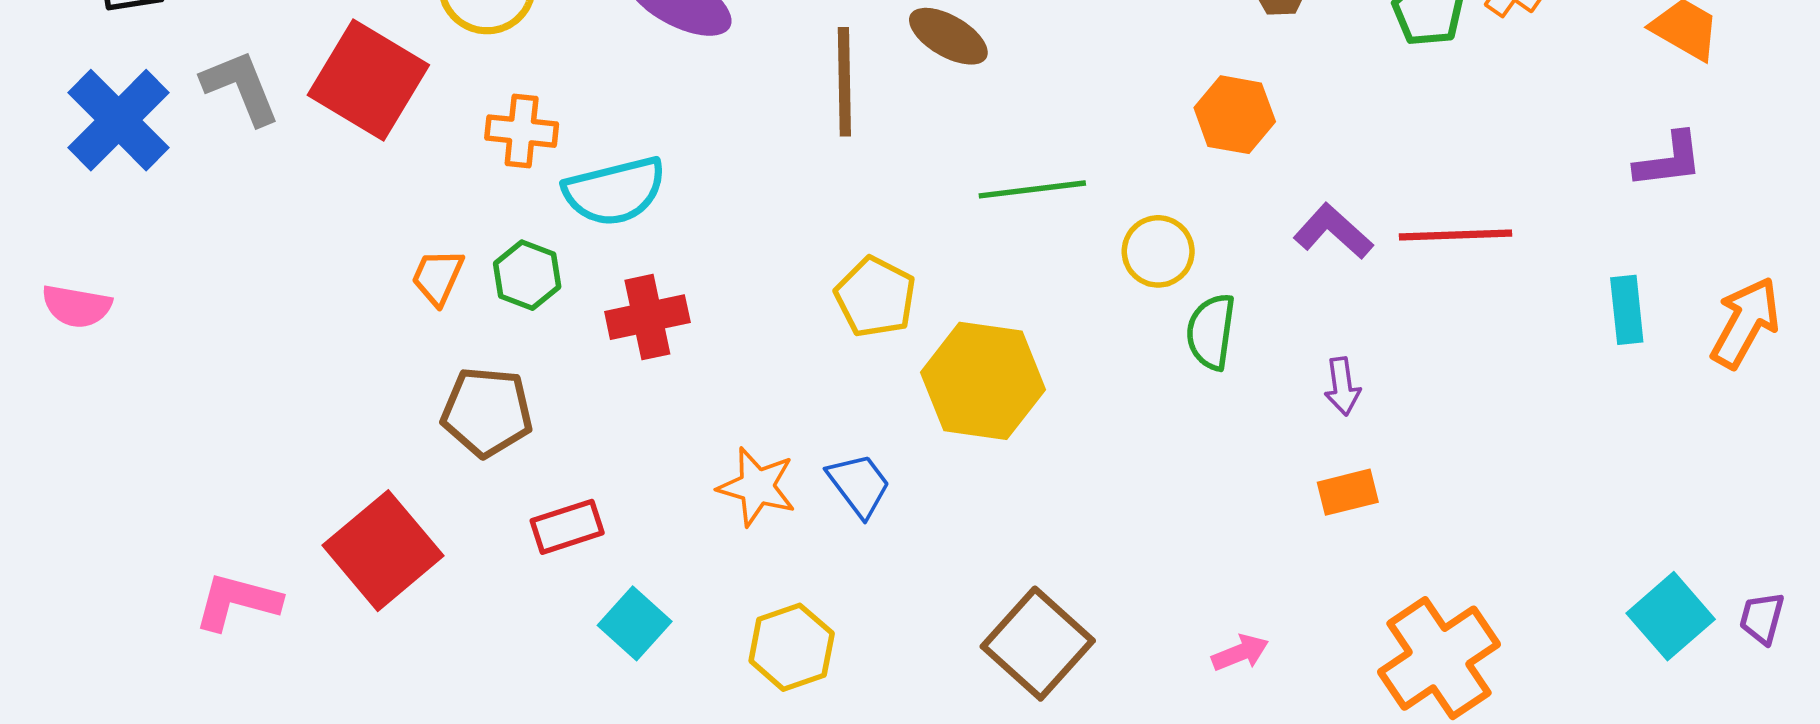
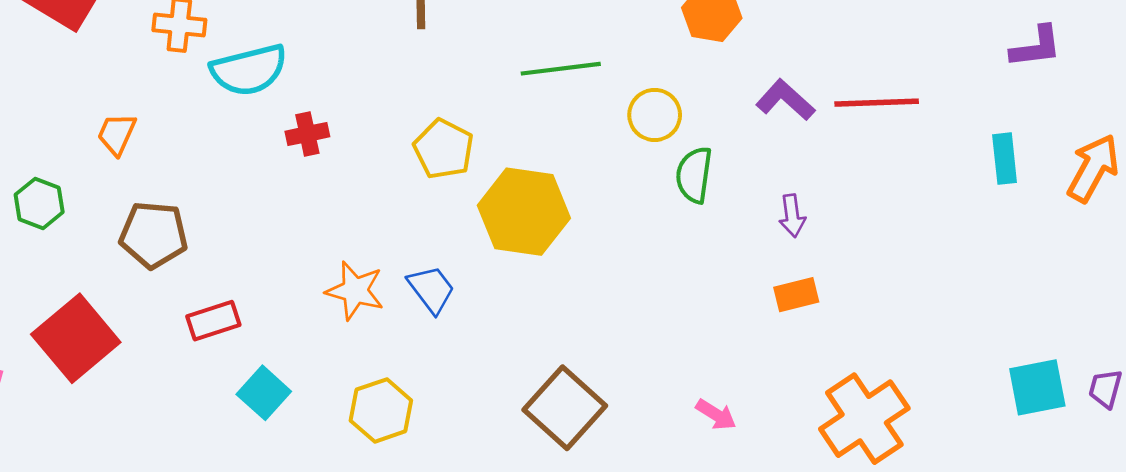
green hexagon: (527, 275) -> (39, 203), moved
red cross: (647, 317) -> (307, 134), moved, size x0.7
cyan square: (1671, 616) -> (1037, 387), turned 30
pink arrow: (1240, 653) -> (716, 415), turned 54

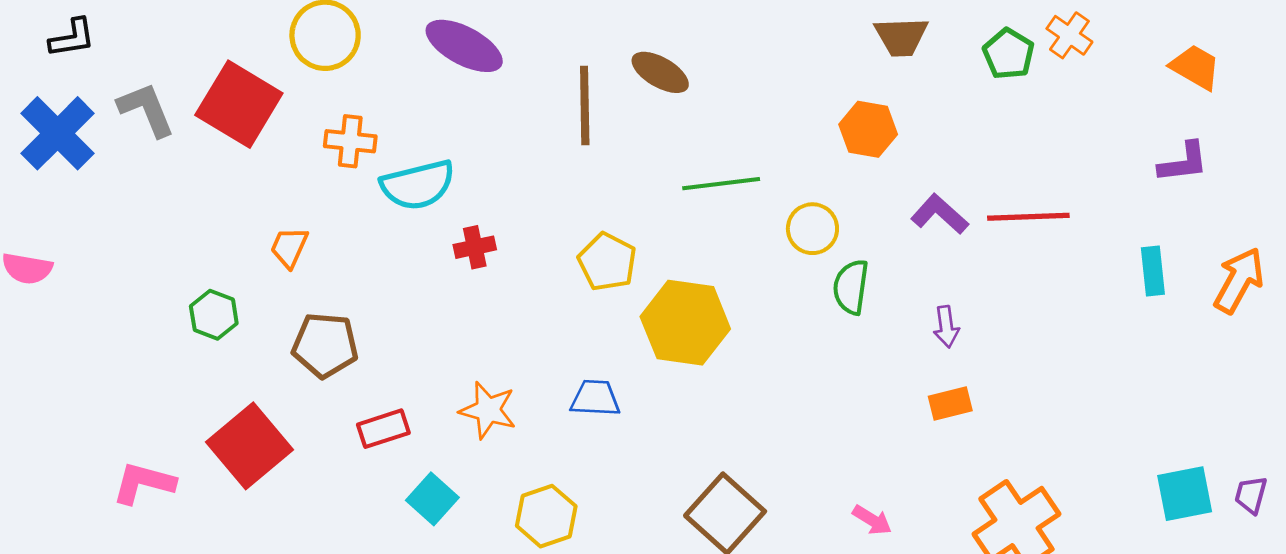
blue trapezoid: (431, 289) -> (595, 398), turned -50
orange star: (355, 291) -> (488, 410), moved

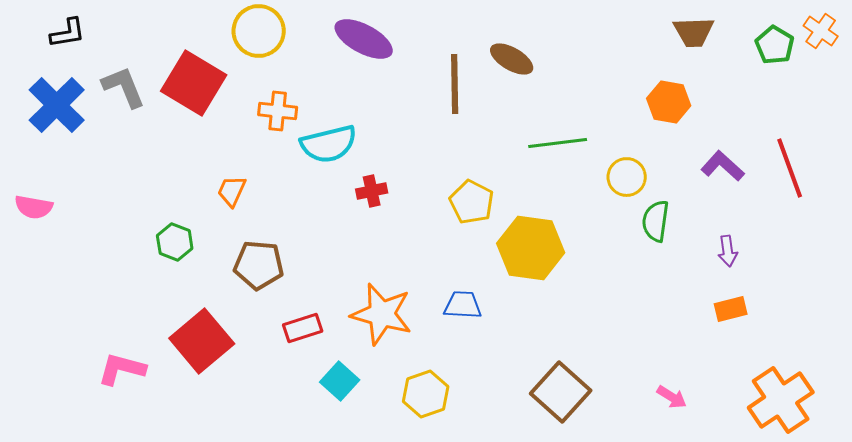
red line: (1028, 217) -> (790, 168), turned 72
orange star: (488, 410) -> (382, 314), size x1.4

